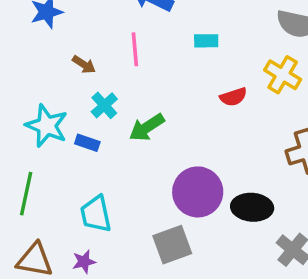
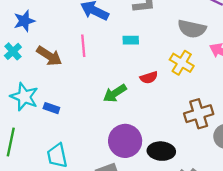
brown arrow: (84, 65) -> (49, 56), size x1.6
cyan cross: (104, 105) -> (13, 51), moved
green arrow: (147, 127) -> (115, 93), moved

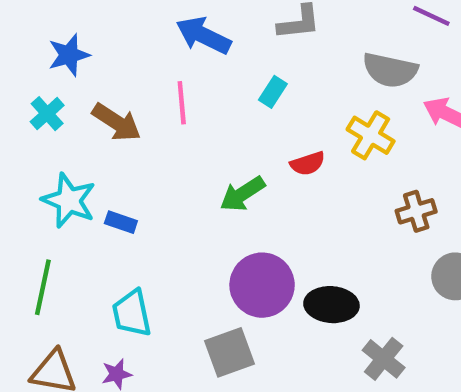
cyan rectangle: (131, 40) -> (273, 92), turned -56
brown cross: (199, 114) -> (416, 211), moved, size x0.7

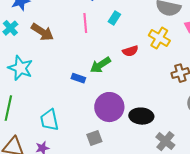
pink line: (182, 103) -> (85, 23), moved
blue rectangle: (121, 222) -> (78, 78), moved
gray square: (229, 352) -> (94, 138), size x0.7

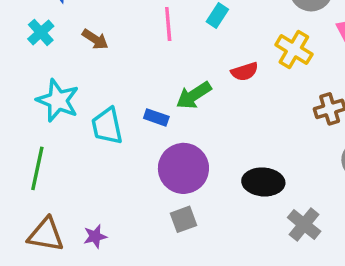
brown arrow: (42, 32) -> (95, 39), size x0.7
purple circle: (109, 107) -> (183, 168), moved
cyan trapezoid: (49, 120) -> (107, 126), moved

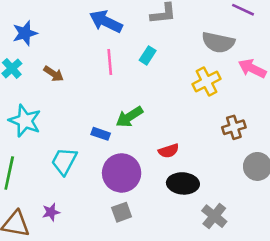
yellow cross: (294, 49) -> (206, 82), turned 32
red semicircle: (245, 72) -> (169, 151), moved
cyan trapezoid: (107, 126) -> (64, 161), moved, turned 40
purple star: (95, 236) -> (51, 212), moved

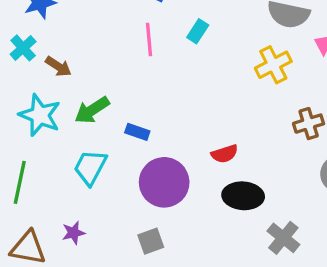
brown arrow: (54, 74) -> (58, 66), moved
green arrow: (129, 117) -> (92, 110), moved
gray square: (122, 212) -> (151, 241), moved

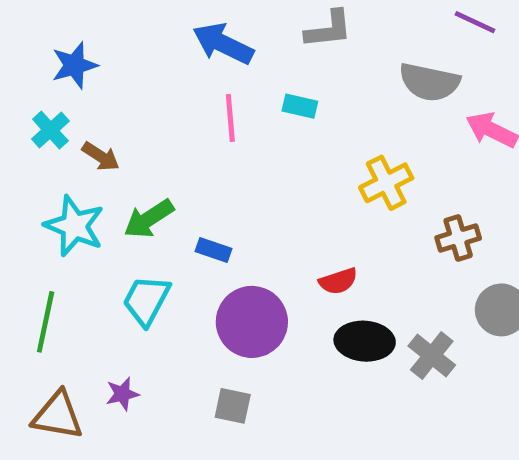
cyan rectangle: (198, 31) -> (300, 106), turned 70
yellow cross: (273, 65) -> (386, 183), moved
gray cross: (283, 238) -> (432, 355), moved
gray square: (151, 241) -> (233, 406), turned 32

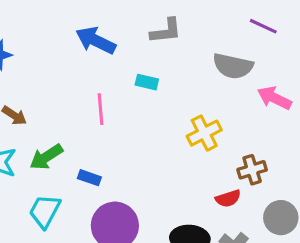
pink line: (230, 118) -> (101, 109), moved
red semicircle: (338, 281) -> (228, 198), moved

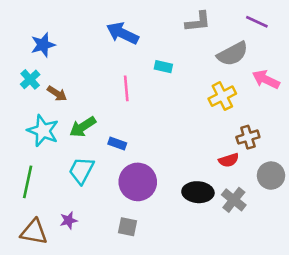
gray L-shape: (166, 31) -> (198, 22), moved
gray semicircle: (233, 66) -> (233, 54), turned -40
yellow cross: (204, 133) -> (222, 96), moved

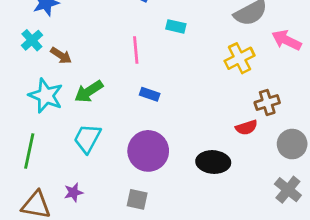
blue rectangle: (117, 143) -> (150, 94), moved
gray cross: (234, 200) -> (288, 190), moved

